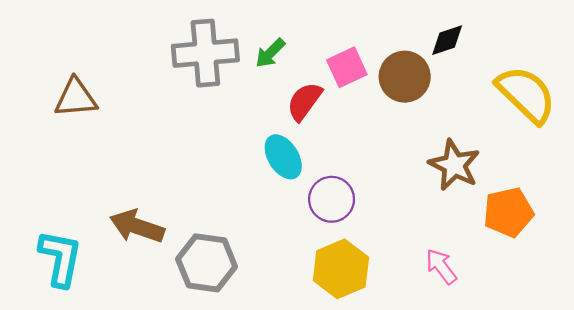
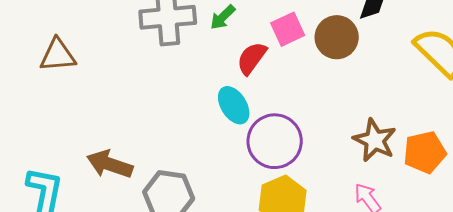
brown star: (454, 165) -> (375, 140), moved
purple circle: (332, 199) -> (275, 141), size x1.4

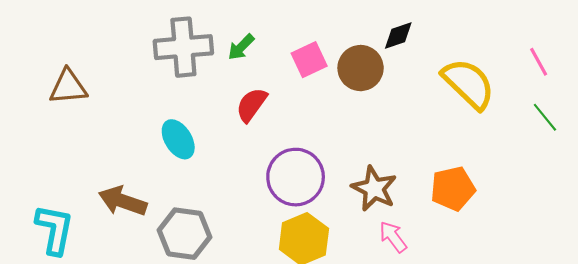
red semicircle: (252, 58) -> (252, 105), moved
cyan ellipse: (234, 105) -> (178, 139), moved
brown star: (375, 140) -> (374, 189), moved

